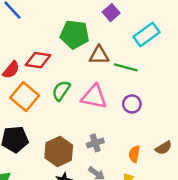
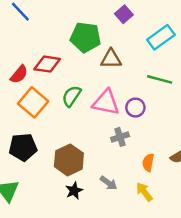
green line: (126, 67) -> (160, 79), moved
purple circle: (132, 104) -> (135, 108), moved
gray cross: (95, 143) -> (120, 137), moved

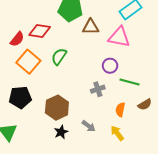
green line: (160, 79) -> (129, 82), moved
pink triangle: (106, 102) -> (119, 37), moved

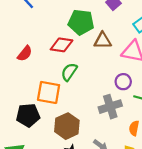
red diamond: (40, 31) -> (62, 45), moved
orange square: (28, 62) -> (49, 92), moved, turned -30
gray cross: (98, 89) -> (110, 107), size x1.5

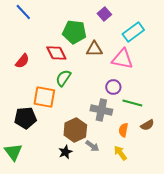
red diamond: (62, 45) -> (56, 53), turned 55
gray cross: (110, 107) -> (101, 110), turned 30
brown hexagon: (67, 126) -> (75, 130), moved

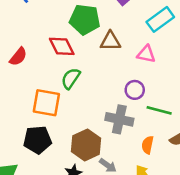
pink triangle: (122, 59) -> (146, 54), size x0.7
black pentagon: (25, 118) -> (37, 140), moved

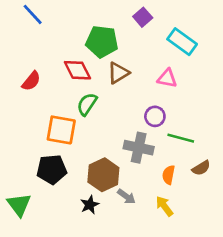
cyan rectangle: (160, 19) -> (182, 42), turned 72
brown triangle: (110, 41) -> (118, 73), moved, turned -30

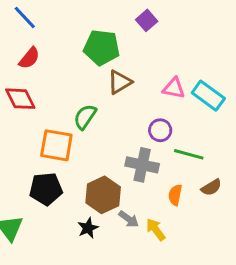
cyan rectangle: (182, 42) -> (208, 96), moved
red diamond: (77, 70) -> (20, 99), moved
red semicircle: (31, 81) -> (29, 58), moved
yellow arrow: (164, 206) -> (156, 230), moved

